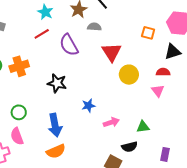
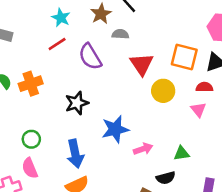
orange square: (148, 33) -> (184, 57), moved, size x1.6
black star: (57, 83) -> (77, 103), turned -30
blue star: (88, 106) -> (115, 129), size x1.6

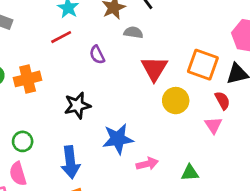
purple semicircle: (90, 57) -> (97, 55), size x0.6
red semicircle: (204, 87) -> (222, 100), turned 56

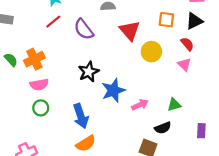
purple semicircle: (97, 55) -> (84, 29), size x1.5
orange square: (203, 65) -> (166, 20), size x0.7
black star: (77, 105) -> (89, 72), moved
pink semicircle: (18, 174) -> (39, 85), moved, turned -72

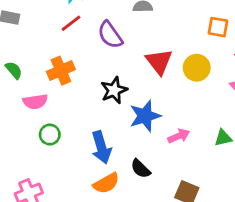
red triangle: (130, 31) -> (159, 62), moved
orange cross: (34, 59) -> (61, 71), moved
pink semicircle: (39, 85) -> (35, 102), moved
black semicircle: (163, 128) -> (141, 169), moved, turned 63

